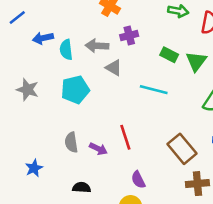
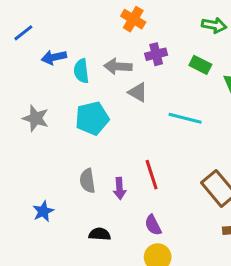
green rectangle: (169, 55) -> (200, 65), moved
purple arrow: (98, 149) -> (119, 188), turned 60
purple semicircle: (138, 180) -> (153, 225), moved

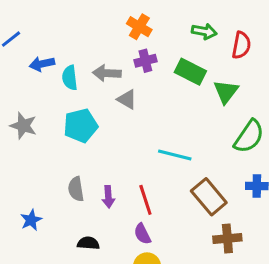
orange cross: (133, 19) -> (139, 27), moved
green rectangle: (200, 65) -> (190, 72), size x1.4
cyan line: (185, 118) -> (175, 155), moved
red line: (152, 175) -> (145, 200), moved

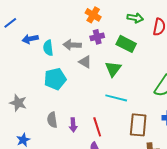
green triangle: (226, 92) -> (113, 69), moved
gray star: (23, 126) -> (18, 103), moved
brown rectangle: (209, 197) -> (138, 125), turned 45

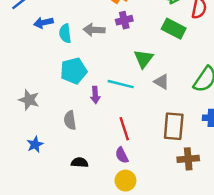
green rectangle: (126, 44) -> (174, 29), moved
gray triangle: (85, 62) -> (162, 82), moved
cyan line: (116, 98) -> (121, 84), moved
purple arrow: (73, 125) -> (95, 95), moved

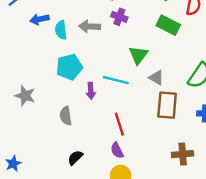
purple cross: (124, 20) -> (119, 17), turned 35
brown rectangle: (174, 126) -> (167, 105), moved
blue star: (35, 144) -> (13, 164), moved
black semicircle: (80, 162) -> (75, 158), turned -49

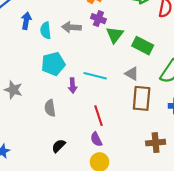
blue arrow: (39, 19) -> (26, 21), turned 112
green rectangle: (168, 25) -> (143, 46), moved
green triangle: (138, 55) -> (115, 35), moved

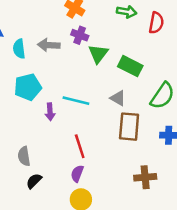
gray semicircle: (50, 108) -> (24, 156), moved
purple semicircle: (96, 139) -> (77, 174), turned 48

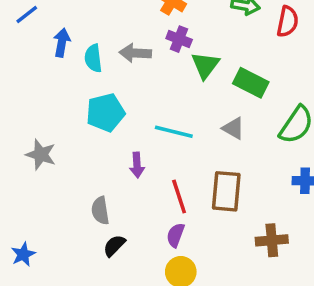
purple arrow: (50, 112) -> (137, 165), moved
brown rectangle: (129, 127) -> (226, 191), moved

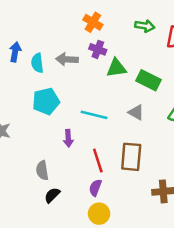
green triangle: (205, 65) -> (116, 68), turned 45

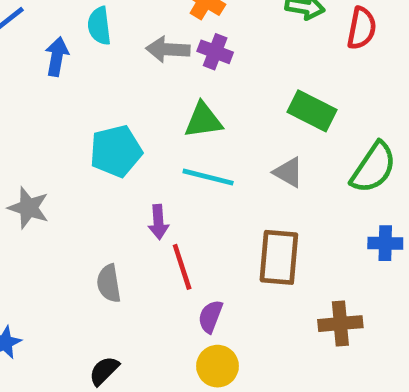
gray arrow: (67, 59) -> (168, 49), moved
cyan semicircle: (37, 63) -> (99, 26), moved
green triangle: (116, 68) -> (203, 120), moved
red line: (98, 161) -> (182, 267), moved
black semicircle: (52, 195) -> (104, 371), moved

